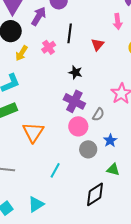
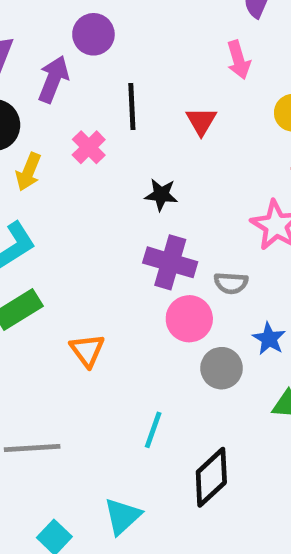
gray semicircle: (98, 114) -> (231, 283), turned 72
orange triangle: (33, 132) -> (87, 350), size x0.7
black diamond: (95, 194) -> (211, 477), moved

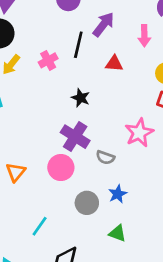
purple arrow: (53, 79) -> (104, 24), moved
red triangle: (201, 121) -> (114, 64), turned 48
pink circle: (189, 319) -> (61, 168), moved

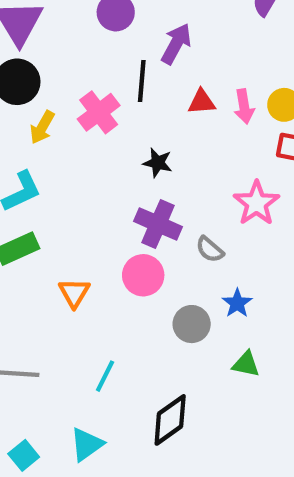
pink arrow: (144, 36) -> (244, 106), moved
pink cross: (48, 60) -> (99, 112), size x1.4
gray semicircle: (105, 157) -> (210, 249), turned 30
cyan line: (40, 226) -> (105, 376), moved

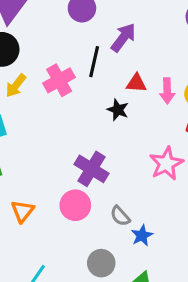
black star: (158, 163) -> (118, 110), moved
gray semicircle: (210, 249) -> (120, 216), moved
gray circle: (192, 324) -> (101, 263), moved

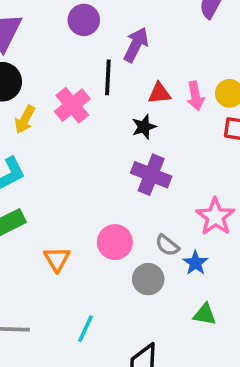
black star: (118, 110) -> (144, 127), turned -30
pink star: (166, 164) -> (215, 217), moved
purple cross: (92, 169) -> (151, 175), moved
gray circle: (101, 263) -> (148, 279), moved

